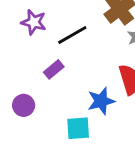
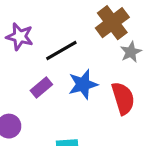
blue star: (101, 101) -> (83, 84), moved

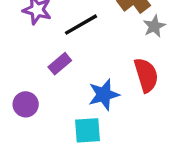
blue star: (83, 84) -> (104, 95), moved

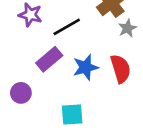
purple rectangle: (60, 64) -> (49, 59), size x1.4
blue star: (104, 95) -> (86, 67), moved

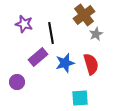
black line: (67, 27) -> (51, 33), turned -70
cyan square: (72, 114) -> (80, 98), moved

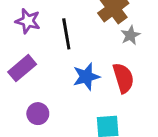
purple rectangle: (38, 57) -> (22, 68), moved
purple circle: (17, 82) -> (38, 114), moved

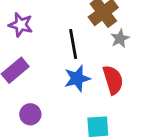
black line: (66, 34) -> (73, 44), moved

